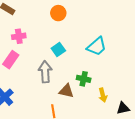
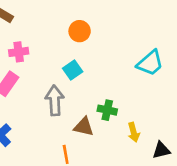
orange circle: (58, 13) -> (80, 31), moved
cyan trapezoid: (97, 46) -> (150, 63), moved

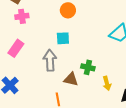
pink cross: (19, 52) -> (22, 16), moved
cyan square: (73, 70) -> (63, 38), turned 32

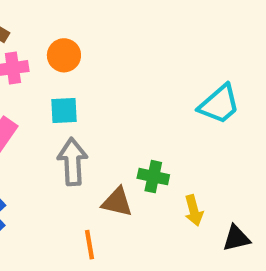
orange circle: (68, 10) -> (64, 55), moved
cyan square: (63, 38) -> (64, 111), moved

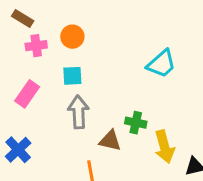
cyan trapezoid: (219, 104) -> (161, 64), moved
yellow arrow: (194, 211) -> (164, 147), size x1.5

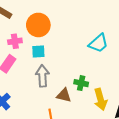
orange circle: (72, 37) -> (38, 25), size x1.5
pink cross: (36, 46) -> (15, 41), moved

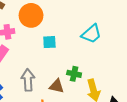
cyan square: (38, 51) -> (49, 42), moved
gray arrow: (42, 76) -> (28, 80), moved

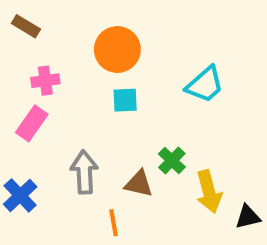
orange circle: (31, 15) -> (117, 50), moved
green cross: (74, 74) -> (172, 160), turned 32

